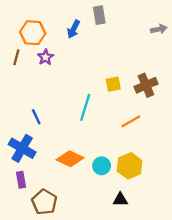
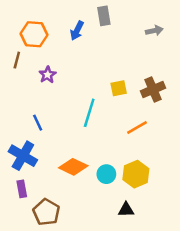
gray arrow: (159, 29) -> (154, 31), moved
purple star: (46, 57) -> (47, 75), moved

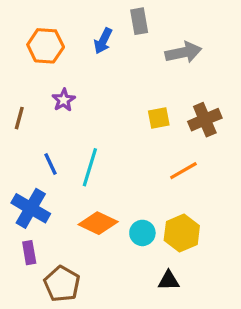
gray arrow: (154, 31) -> (183, 52), moved, size x1.5
brown line: (17, 60) -> (19, 118), moved
cyan line: (89, 113) -> (90, 167), moved

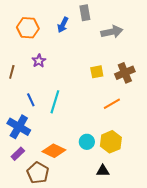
orange diamond: (98, 223) -> (54, 151), moved
purple rectangle: (29, 253) -> (18, 154), turned 56

